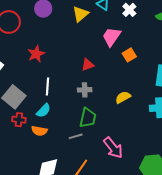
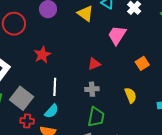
yellow triangle: (80, 14) -> (85, 13), turned -42
orange square: (129, 55) -> (142, 63), moved
yellow semicircle: (123, 97) -> (131, 95), turned 98

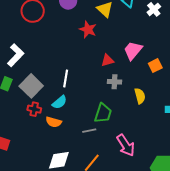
pink trapezoid: (117, 35) -> (133, 51), moved
red star: (42, 55) -> (88, 29), moved, turned -30
gray cross: (92, 89) -> (115, 82), moved

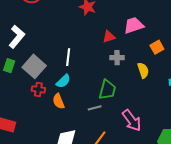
pink trapezoid: (133, 51) -> (134, 25), turned 35
orange square: (155, 66) -> (157, 47), moved
orange semicircle: (54, 122) -> (58, 101), turned 56

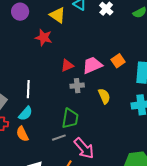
pink trapezoid: (134, 25) -> (92, 65), moved
orange square: (157, 47) -> (118, 61), moved
pink arrow: (132, 120) -> (84, 148), moved

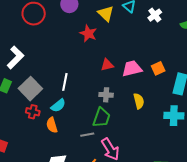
gray cross: (77, 86) -> (106, 95), moved

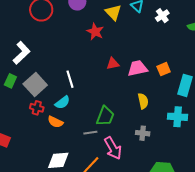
white line: (65, 82) -> (70, 79), turned -30
gray cross: (106, 95) -> (143, 133), moved
orange semicircle: (52, 125) -> (55, 122), turned -49

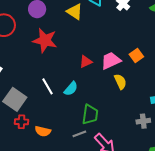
red star: (95, 32) -> (45, 40), moved, size x1.4
yellow semicircle: (143, 101) -> (120, 82), moved
cyan semicircle: (62, 102) -> (71, 89), moved
gray cross: (143, 133) -> (143, 121), moved

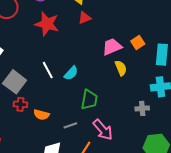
red triangle: (86, 62) -> (85, 18), moved
gray line: (79, 134) -> (70, 125), moved

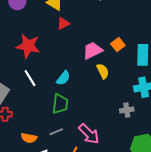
red star: (47, 24) -> (28, 46), moved
cyan semicircle: (71, 73) -> (63, 78), moved
green trapezoid: (89, 100) -> (60, 104), moved
orange semicircle: (41, 115) -> (29, 138), moved

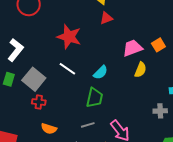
yellow semicircle: (103, 71) -> (140, 70), turned 42
white line: (30, 78) -> (67, 69), turned -30
orange semicircle: (29, 138) -> (49, 129), moved

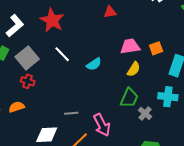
red star: (69, 37) -> (52, 20), moved
green trapezoid: (95, 98) -> (129, 98), moved
gray cross: (160, 111) -> (145, 113), turned 32
orange semicircle: (49, 129) -> (17, 107), moved, turned 133

